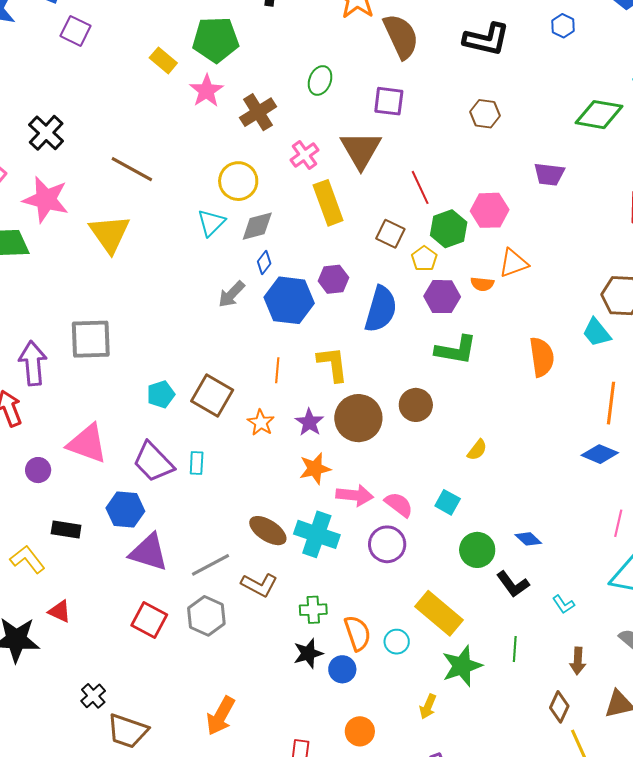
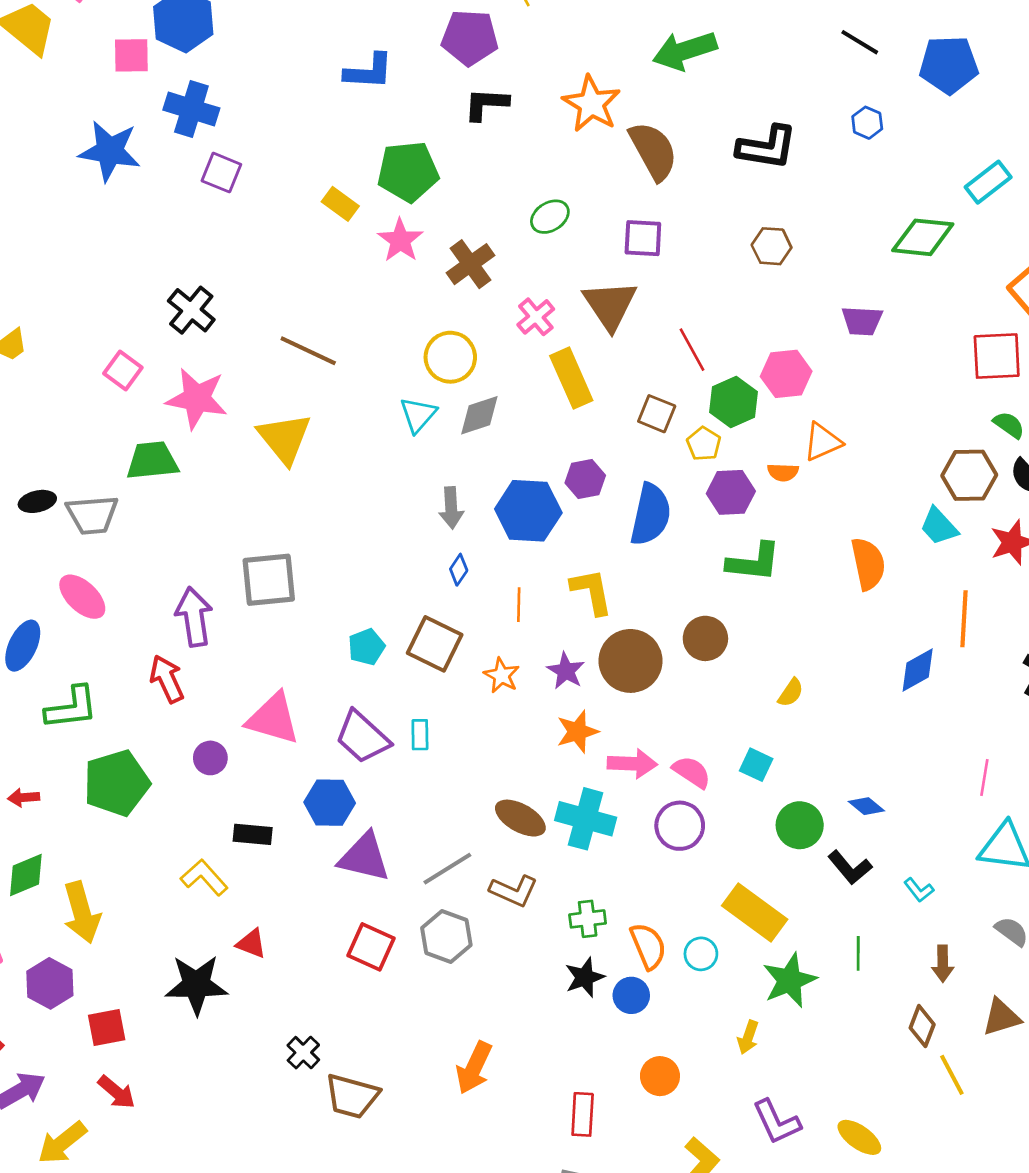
green ellipse: (320, 80) -> (550, 217), turned 40
blue diamond: (264, 262) -> (459, 570), moved
gray arrow: (231, 294) -> (451, 508), turned -44
blue diamond: (600, 454) -> (918, 670), moved, turned -48

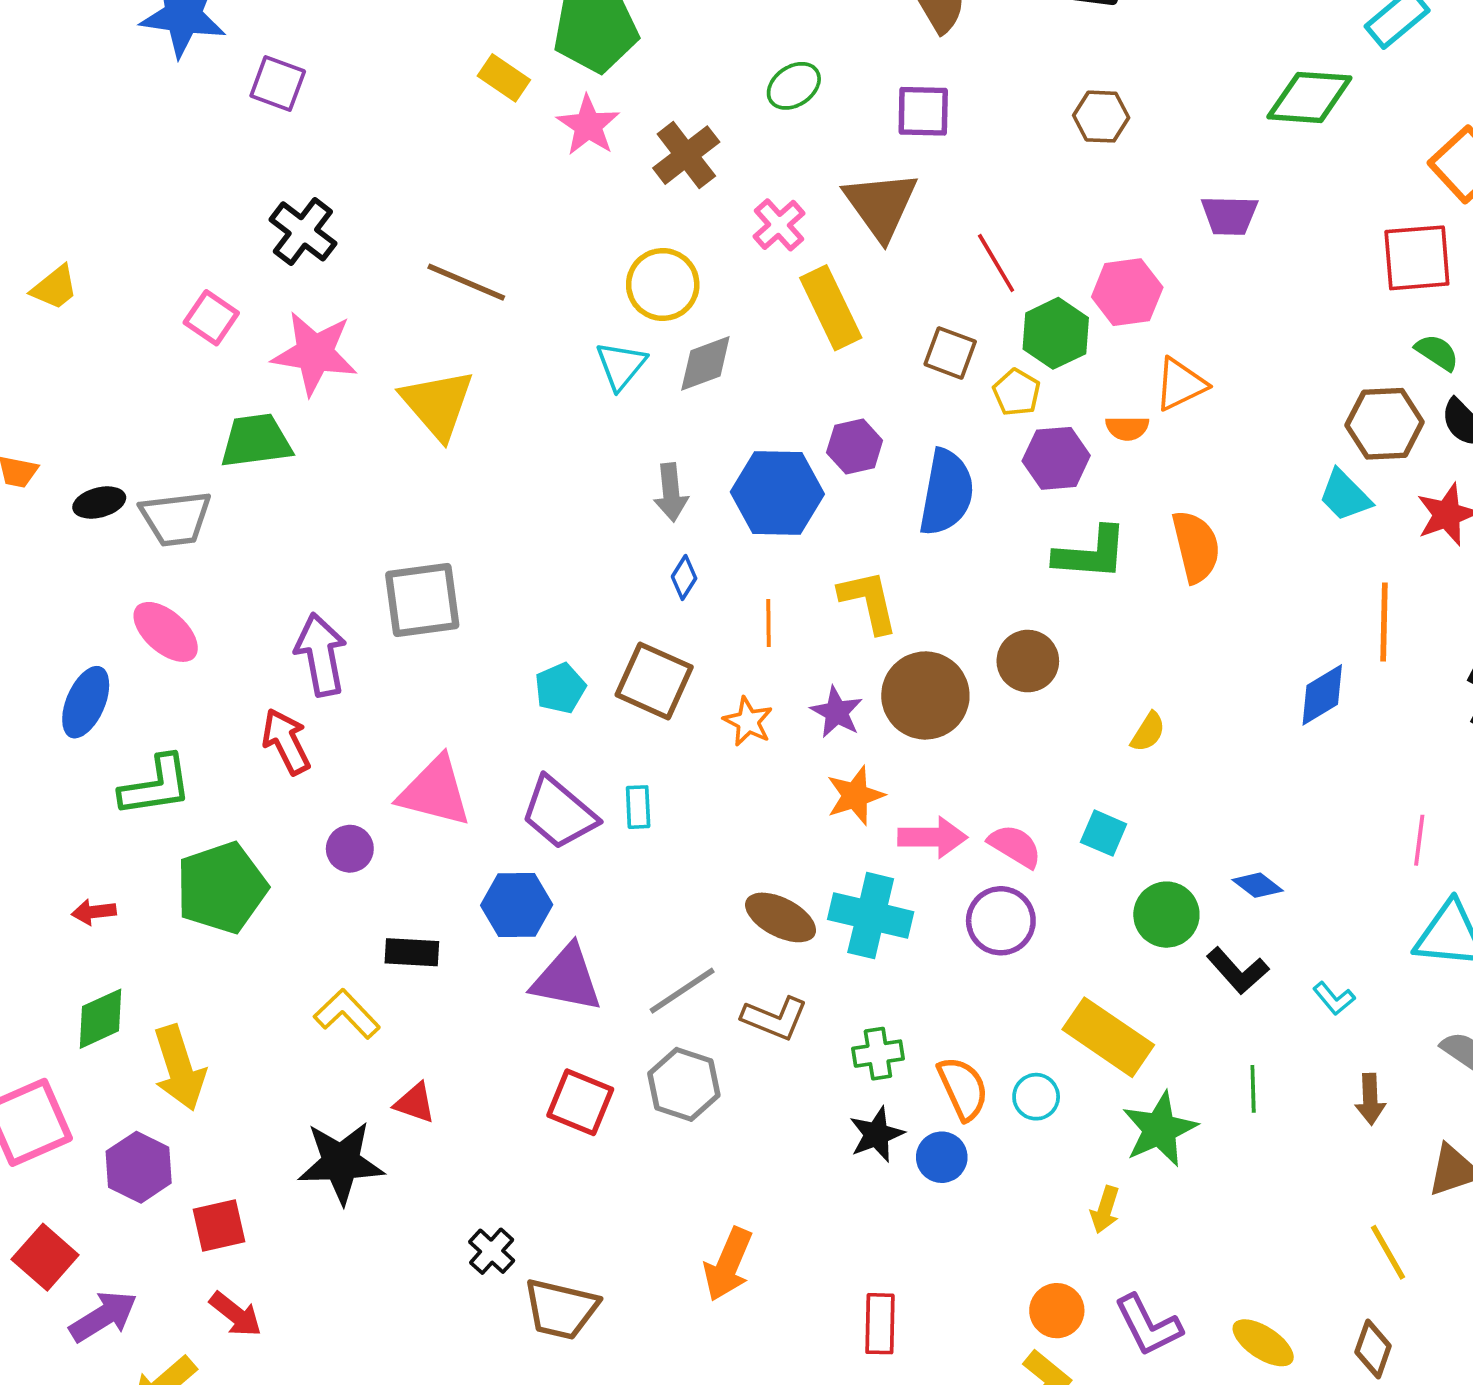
purple square: (221, 173) -> (278, 84), moved
orange semicircle: (868, 564) -> (1196, 547), moved
brown diamond: (922, 1026) -> (1373, 1349), moved
orange circle: (660, 1076) -> (1057, 1311), moved

